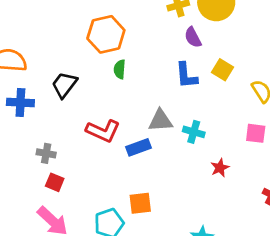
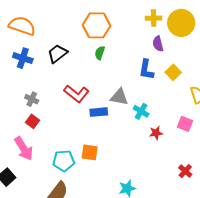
red star: (220, 168) -> (156, 133), moved

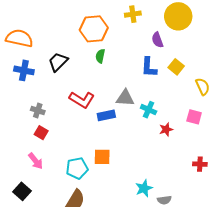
yellow cross: (154, 18) -> (133, 14), moved
pink arrow: (24, 149) -> (36, 161), size x0.7
red cross: (185, 171) -> (200, 164), turned -32

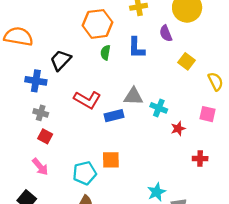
blue L-shape: (149, 67) -> (136, 48), moved
blue cross: (24, 70) -> (36, 81), moved
red cross: (200, 164) -> (200, 159), moved

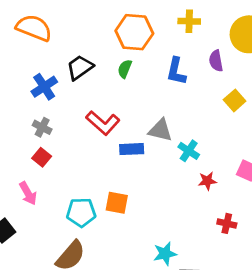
green semicircle: (105, 53) -> (125, 69), moved
blue cross: (36, 81) -> (44, 87), turned 36

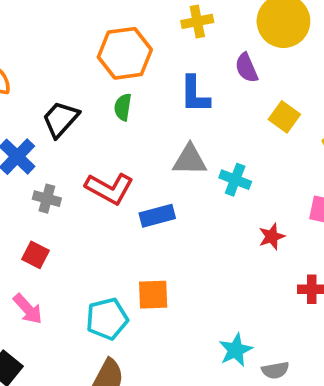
gray cross: (42, 127) -> (47, 199), moved
gray triangle: (160, 130) -> (190, 160), moved
cyan cross: (189, 151) -> (235, 180), moved

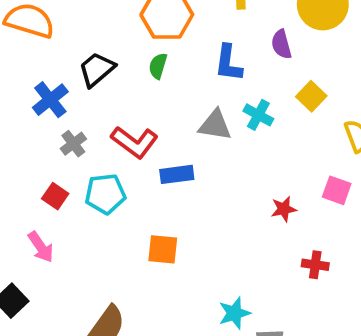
cyan cross: (235, 180) -> (258, 115), moved
gray cross: (47, 199) -> (73, 144), turned 30
cyan pentagon: (107, 319) -> (105, 194), moved

